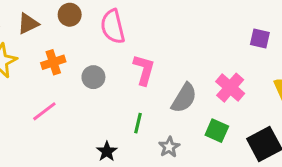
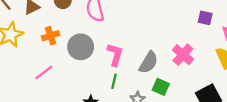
pink L-shape: (144, 70) -> (115, 55), moved
gray circle: (93, 77) -> (81, 47), size x1.5
green square: (217, 131) -> (161, 87), moved

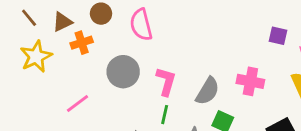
orange cross: (51, 36) -> (82, 43), moved
pink cross: (183, 55) -> (250, 81), turned -30

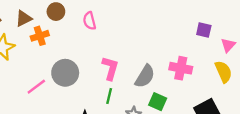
pink semicircle: (141, 25) -> (89, 21), size x0.7
gray circle: (123, 72) -> (65, 73), moved

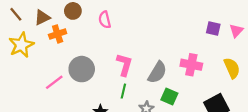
pink triangle: (228, 45) -> (236, 31), moved

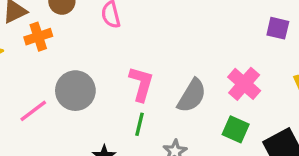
pink cross: (191, 65) -> (244, 84), turned 30
green square: (169, 97) -> (236, 129), moved

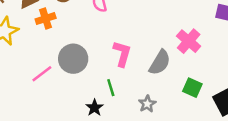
pink cross: (244, 84) -> (189, 41), moved
green line: (139, 124) -> (111, 88), moved, turned -30

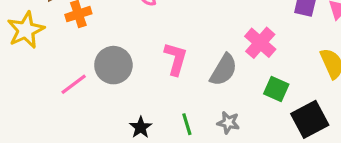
green line: (111, 88) -> (187, 124), moved
green square: (192, 88) -> (276, 89), moved
gray star: (147, 104) -> (228, 123), moved, turned -30

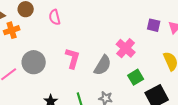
green square: (276, 89) -> (136, 77), turned 35

